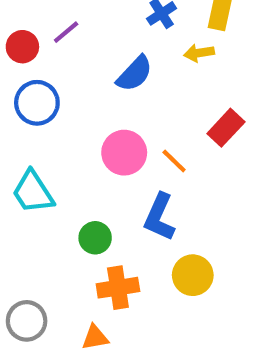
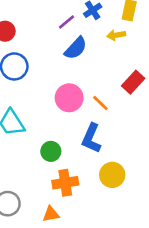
purple line: (66, 32) -> (67, 22), moved

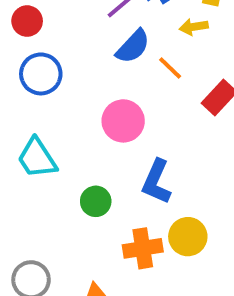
orange line: (100, 103) -> (170, 68), moved
orange cross: (65, 183) -> (143, 248), moved

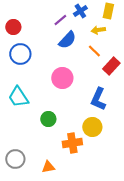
orange line: (170, 68) -> (94, 51), moved
blue L-shape: (156, 182) -> (98, 99), moved
yellow circle: (188, 237) -> (92, 127), moved

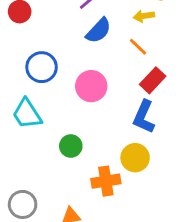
blue circle: (20, 54) -> (42, 67), moved
red rectangle: (111, 66) -> (153, 80), moved

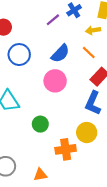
blue semicircle: (99, 31) -> (60, 53), moved
blue circle: (42, 67) -> (19, 55), moved

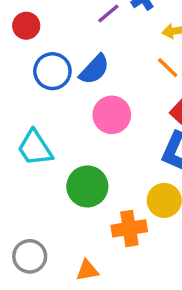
blue semicircle: (60, 53) -> (94, 69), moved
green circle: (40, 124) -> (87, 186), size x1.5

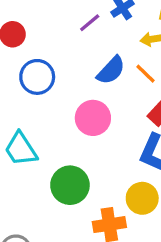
blue semicircle: (94, 69) -> (111, 70), moved

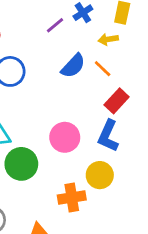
pink circle: (93, 118) -> (65, 137), moved
green circle: (70, 185) -> (21, 164), moved

